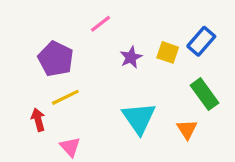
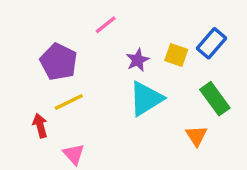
cyan triangle: (139, 118) -> (146, 99), moved, turned 33

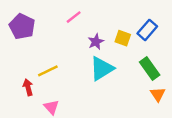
purple pentagon: (59, 62) -> (22, 26), moved
orange triangle: (196, 136) -> (158, 94), moved

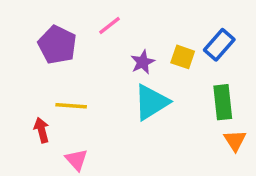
purple pentagon: (22, 26) -> (57, 45), moved
green rectangle: (150, 69) -> (223, 102), turned 30
yellow line: (48, 71) -> (71, 106), turned 30

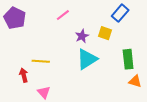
purple pentagon: (57, 45) -> (15, 18), moved
blue rectangle: (219, 45) -> (120, 13), moved
orange triangle: (235, 141) -> (135, 81), turned -40

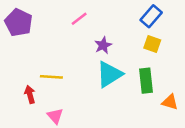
yellow square: (105, 33) -> (152, 44), moved
green rectangle: (128, 59) -> (146, 81), moved

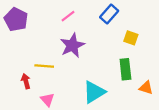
blue rectangle: (151, 16) -> (109, 14), moved
purple star: (103, 45) -> (72, 45), moved, size x1.6
cyan triangle: (109, 74) -> (94, 92), moved

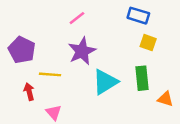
blue rectangle: (109, 14) -> (138, 16), moved, turned 66
purple pentagon: (16, 19) -> (22, 50), moved
cyan triangle: (94, 92) -> (105, 82), moved

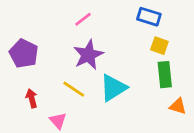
yellow line: (50, 74) -> (74, 89), moved, turned 30
green rectangle: (142, 78) -> (165, 75), moved

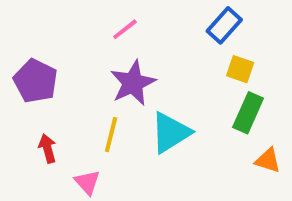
blue rectangle: (149, 17) -> (224, 25), turned -65
green rectangle: (165, 75) -> (248, 113), turned 30
yellow line: (74, 89) -> (111, 135), turned 70

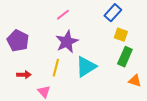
red arrow: (47, 148) -> (24, 75), turned 104

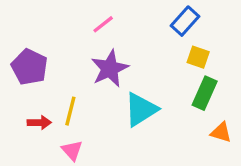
yellow line: (56, 68) -> (70, 111), moved

